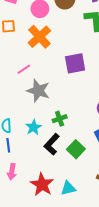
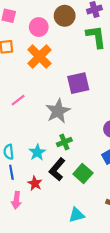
pink line: (24, 69) -> (18, 100), moved
gray star: (38, 91) -> (58, 111), moved, turned 30
red star: (42, 184) -> (35, 183), moved, size x0.6

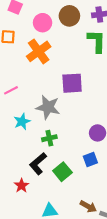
gray star: (58, 111) -> (48, 107), turned 30
cyan star: (37, 152) -> (22, 122), moved
red star: (35, 183) -> (21, 186), moved

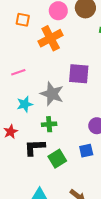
black L-shape: (38, 164) -> (35, 147), turned 30
red star: (21, 186) -> (11, 132), moved

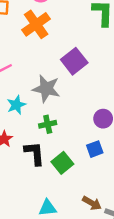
purple square: (79, 74) -> (74, 61), turned -35
black L-shape: (35, 147) -> (34, 153), turned 95

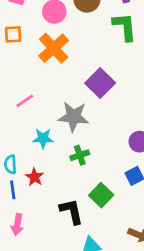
cyan star: (16, 105) -> (43, 138), turned 30
black L-shape: (34, 153) -> (71, 211), moved

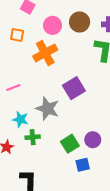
green cross: (80, 155) -> (33, 137), moved
green square: (101, 195) -> (70, 144), moved

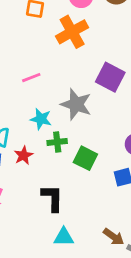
purple square: (74, 88) -> (110, 77), turned -30
green square: (70, 144) -> (85, 158), moved, turned -30

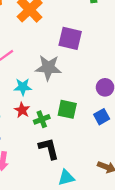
green cross: (57, 142) -> (42, 119), moved
red star: (23, 155) -> (22, 110), moved

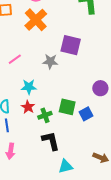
gray star: (48, 68) -> (50, 61), moved, size x0.7
blue square: (102, 117) -> (86, 114), moved

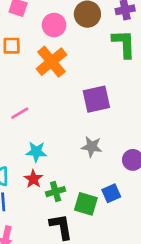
purple square: (71, 45) -> (96, 99), turned -30
gray star: (50, 61) -> (92, 147), moved
green square: (67, 107) -> (86, 204), moved

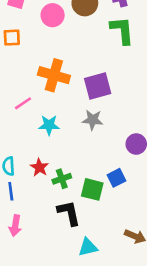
orange cross: (51, 62) -> (54, 75), moved, turned -32
gray star: (92, 147) -> (93, 120), moved
cyan star: (36, 152) -> (49, 125), moved

